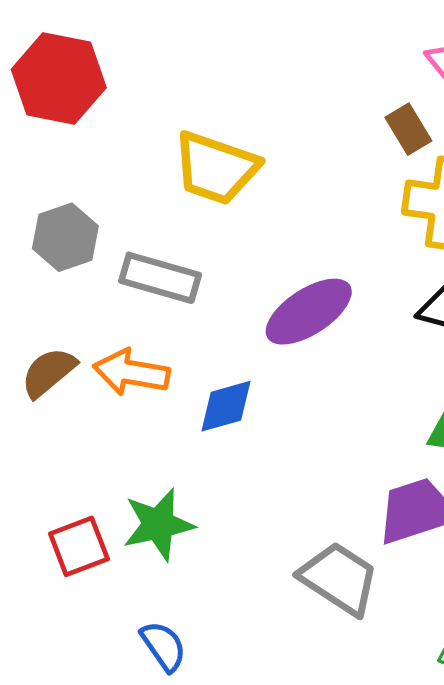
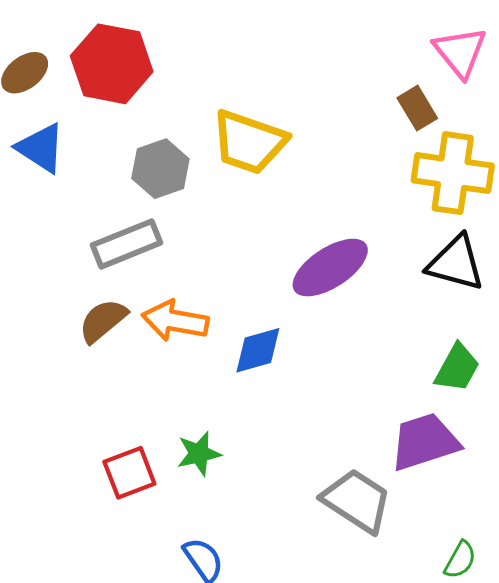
gray hexagon: (65, 237) -> (160, 169), moved
gray rectangle: (160, 278) -> (126, 244), moved, turned -38
green star: (158, 524) -> (199, 454), size x0.7

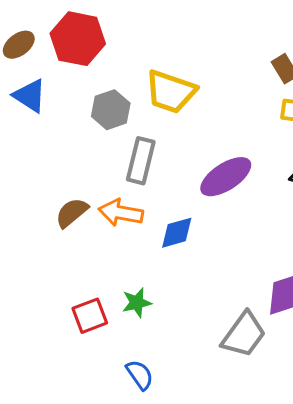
gray rectangle: (126, 244) -> (141, 161), moved, turned -54
gray trapezoid: (357, 501) -> (244, 335), turned 93

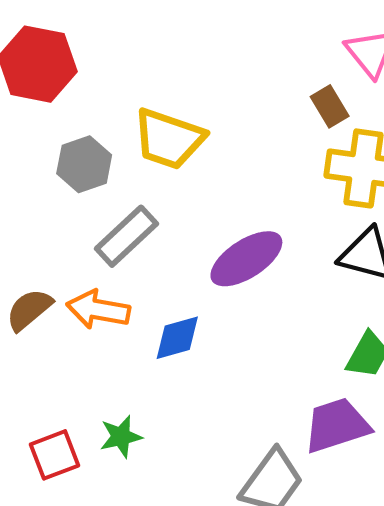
gray rectangle: (141, 161) -> (126, 236), turned 33

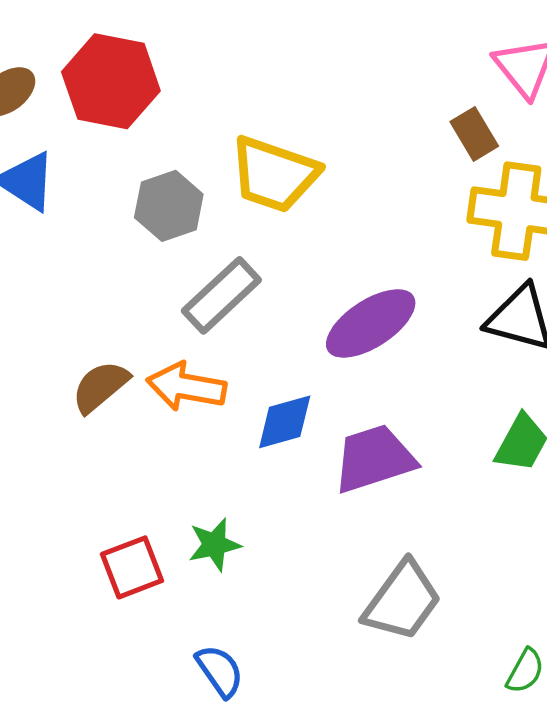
purple trapezoid: (337, 425) -> (374, 459), moved

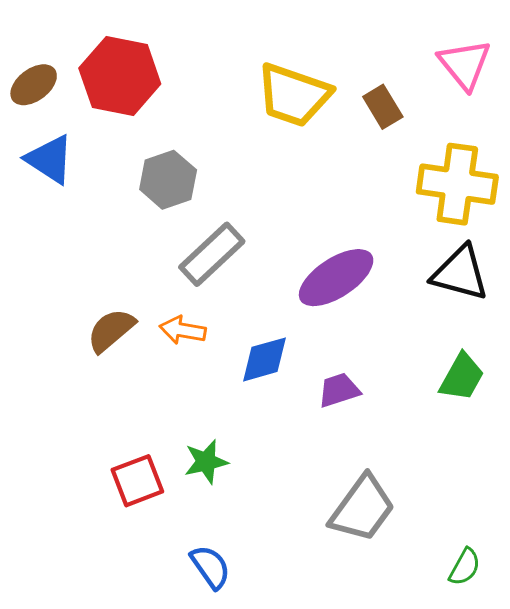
brown rectangle: (474, 134) -> (383, 107), moved
yellow trapezoid: (274, 174) -> (294, 95), moved
orange arrow: (186, 387) -> (183, 330), size x0.7
purple trapezoid: (374, 459) -> (339, 390), size x0.6

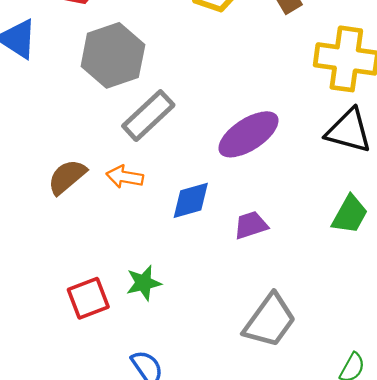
gray hexagon: (168, 180) -> (113, 55), size x1.4

